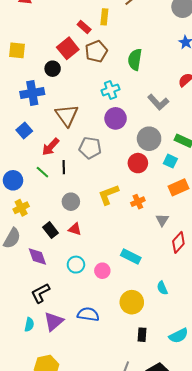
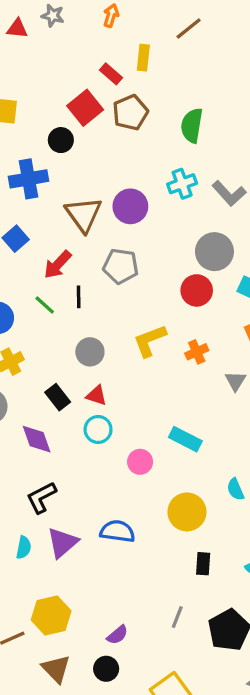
cyan cross: (110, 90) -> (182, 184), moved
purple circle: (116, 118) -> (130, 206), moved
cyan circle: (76, 265) -> (98, 429), moved

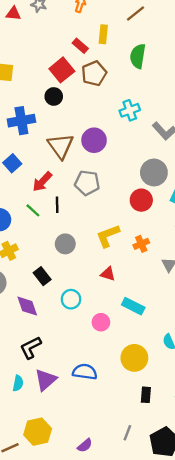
green semicircle: (192, 126) -> (138, 56), moved
black circle: (61, 140) -> (54, 96), moved
cyan cross: (182, 184) -> (130, 110), moved
red triangle: (96, 396) -> (108, 274), moved

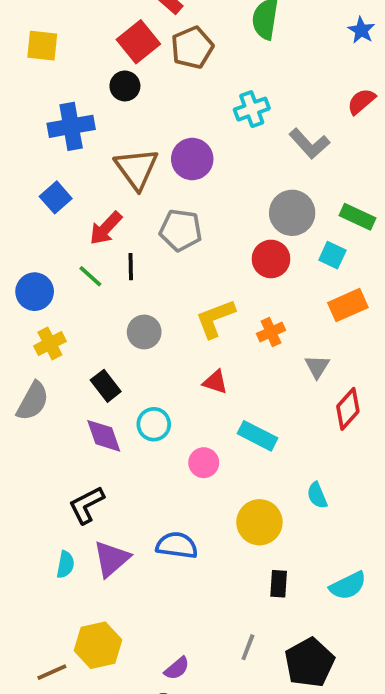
purple diamond: (27, 306) -> (104, 436), moved

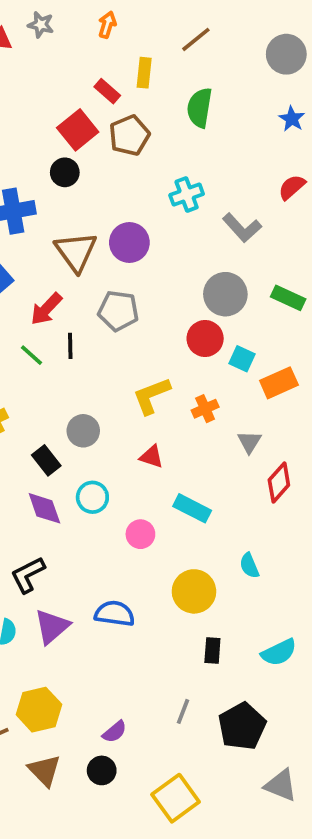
cyan square: (332, 255) -> (242, 359), moved
gray circle: (144, 332) -> (83, 431), moved

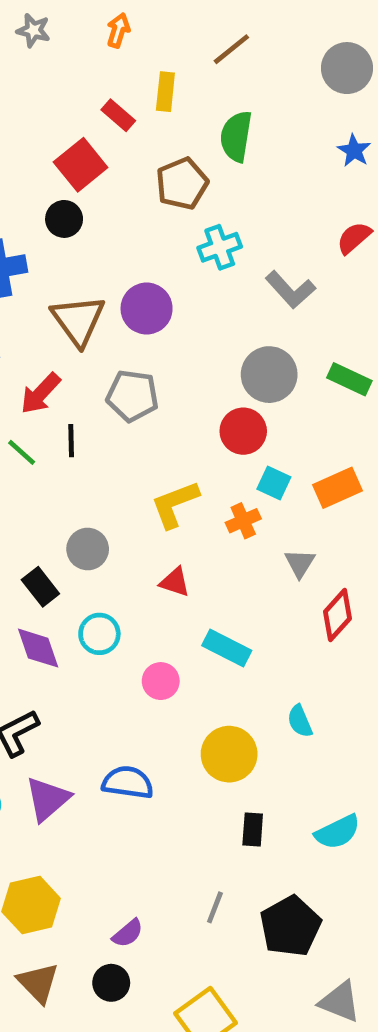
brown pentagon: (129, 135) -> (182, 184), moved
cyan square: (242, 359) -> (274, 483), moved

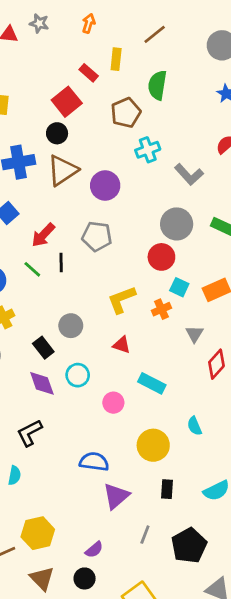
brown triangle: (78, 320) -> (63, 170), moved, turned 32
purple triangle: (48, 799) -> (116, 496), moved

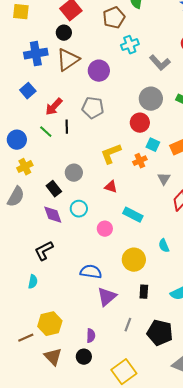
black pentagon: (189, 546) -> (160, 333), turned -30
purple semicircle: (94, 550) -> (91, 336), turned -48

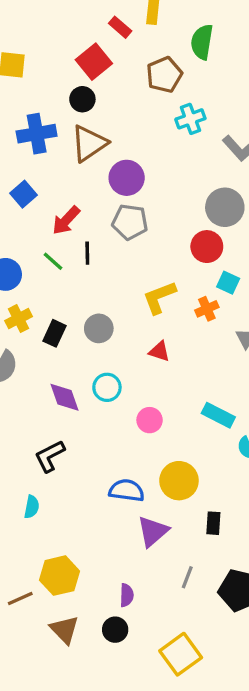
purple circle: (99, 71) -> (127, 178), moved
black rectangle: (54, 189) -> (55, 333), moved, turned 63
cyan rectangle: (133, 215) -> (218, 415), moved
yellow circle: (134, 260) -> (179, 481), moved

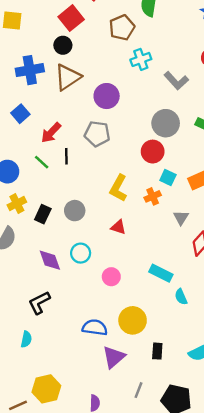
purple circle: (127, 178) -> (107, 96), moved
yellow L-shape: (159, 297) -> (118, 188), turned -40

